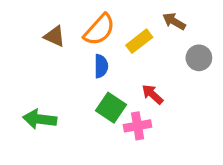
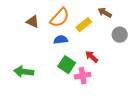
blue semicircle: (101, 66) -> (61, 40), turned -96

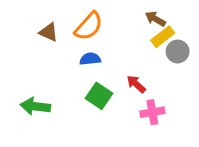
yellow rectangle: (84, 25) -> (163, 37), moved
pink cross: (83, 76) -> (152, 112), moved

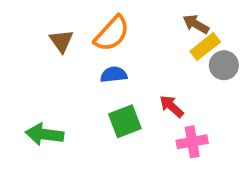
brown triangle: (49, 32) -> (61, 41), turned 30
green square: (99, 96) -> (125, 121), turned 35

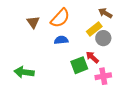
yellow rectangle: (205, 47) -> (94, 29), moved
gray circle: (224, 65) -> (103, 38), moved
green square: (125, 121) -> (79, 65), moved

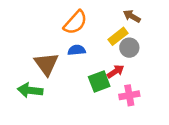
brown triangle: (33, 22) -> (46, 64), moved, size x1.5
red arrow: (92, 57) -> (116, 71), turned 104

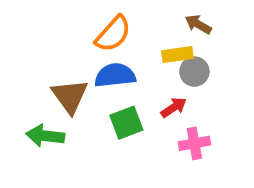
yellow rectangle: (118, 36) -> (177, 55), turned 30
blue semicircle: (77, 50) -> (115, 75), size x1.5
green square: (99, 82) -> (126, 123), moved

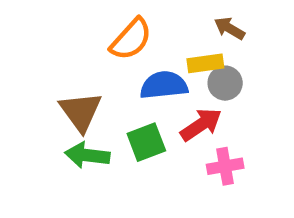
blue semicircle: (115, 75) -> (164, 85), moved
red arrow: (174, 107) -> (201, 125), size x1.4
green arrow: (45, 136) -> (87, 155), moved

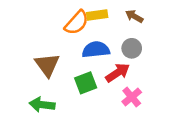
yellow rectangle: (205, 63) -> (97, 15), moved
green arrow: (87, 155) -> (42, 105), moved
pink cross: (225, 166) -> (132, 97), turned -30

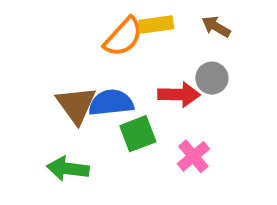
blue semicircle: (96, 50) -> (111, 103), moved
red arrow: (118, 73) -> (179, 95), moved, turned 35
pink cross: (132, 97) -> (193, 156), moved

